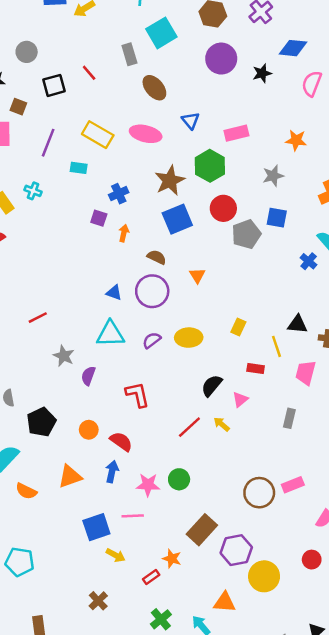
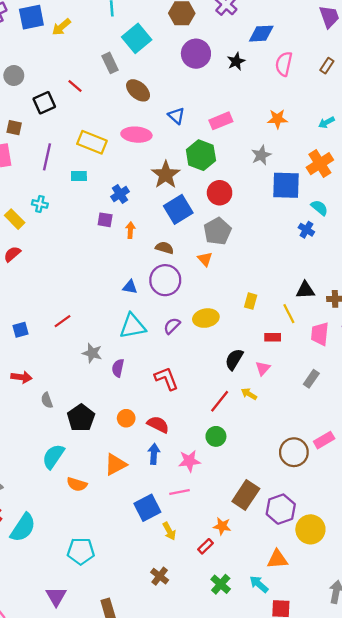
blue square: (277, 218) -> (286, 185), moved, size x1.5
gray pentagon: (246, 234) -> (217, 231), moved
gray rectangle: (289, 418) -> (311, 379), turned 30
green circle: (179, 479) -> (216, 436), moved
yellow arrow: (116, 555) -> (169, 531), turned 42

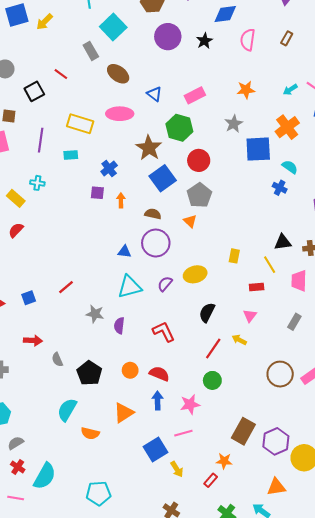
black semicircle: (234, 359) -> (207, 313), moved
brown circle: (294, 452) -> (280, 374), moved

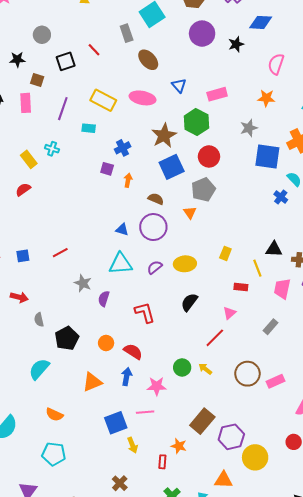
pink semicircle: (248, 40) -> (276, 64), moved
yellow arrow: (239, 340) -> (205, 369), moved
red line: (213, 349) -> (215, 338), moved
orange semicircle: (90, 433) -> (54, 415), moved
red rectangle: (211, 480) -> (162, 462), turned -48

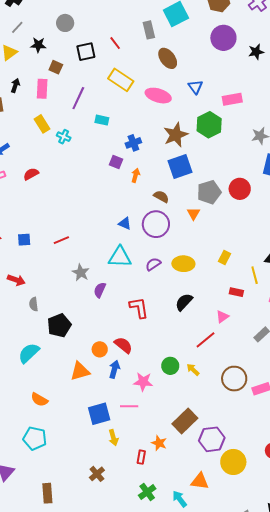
yellow rectangle: (103, 100) -> (121, 80), moved
red circle: (209, 156) -> (240, 189), moved
yellow rectangle: (29, 159) -> (42, 124), moved
orange circle: (106, 343) -> (100, 349), moved

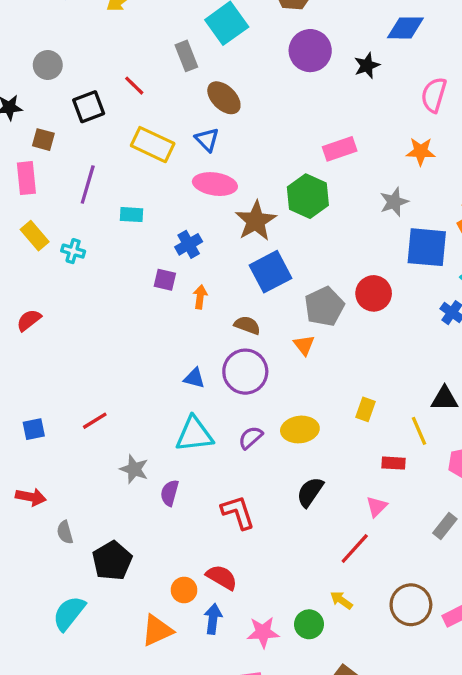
blue triangle: (195, 87) -> (207, 140), moved
pink ellipse: (158, 96) -> (215, 184), moved
green circle: (170, 366) -> (309, 624), moved

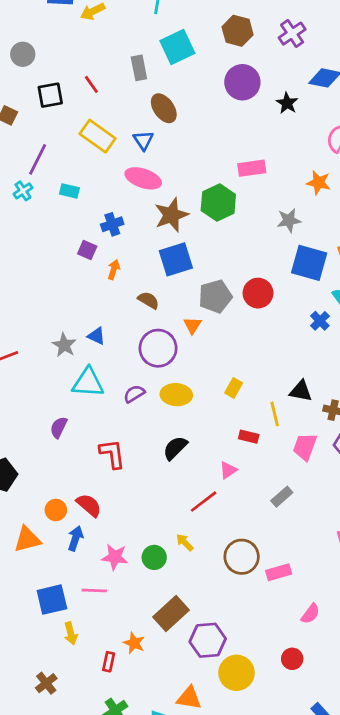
black star: (367, 65) -> (287, 103), turned -30
cyan cross: (73, 251) -> (23, 191), moved, turned 30
purple circle: (245, 372) -> (158, 348), moved
gray star: (134, 469) -> (64, 345), moved

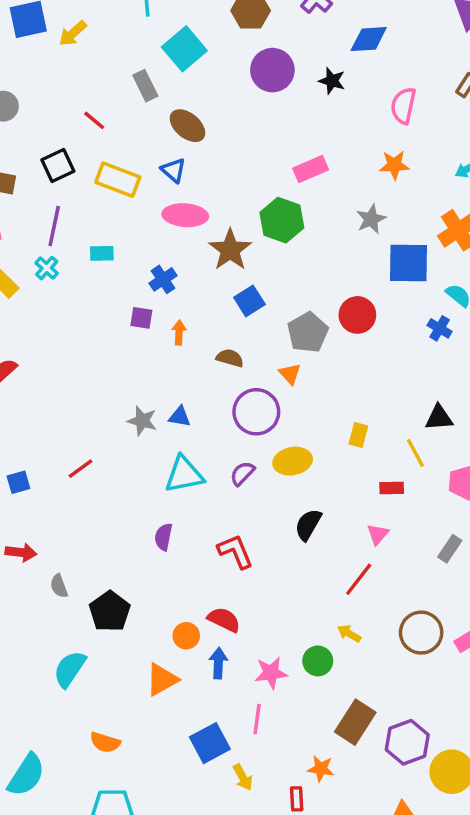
black square: (50, 95) -> (58, 166), moved
blue square: (176, 259) -> (249, 301), size x0.7
gray star: (64, 345) -> (142, 421), moved
pink line: (94, 590) -> (257, 719), turned -70

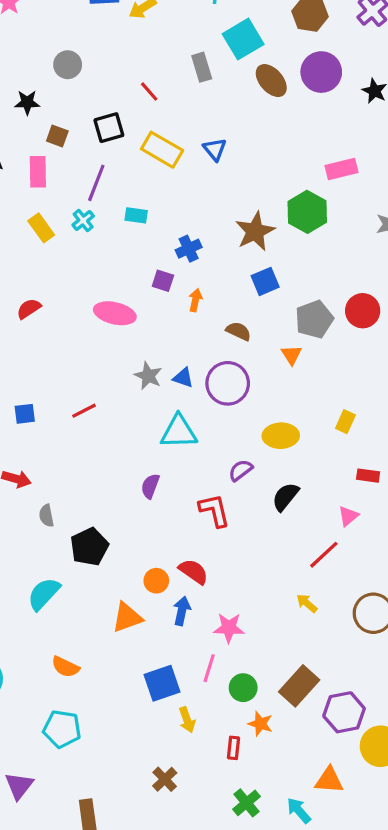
brown ellipse: (187, 126) -> (271, 81), moved
pink ellipse: (185, 215) -> (115, 313), moved
purple circle: (256, 412) -> (228, 383), moved
purple semicircle: (242, 473) -> (241, 470), moved
green circle: (318, 661) -> (243, 688), moved

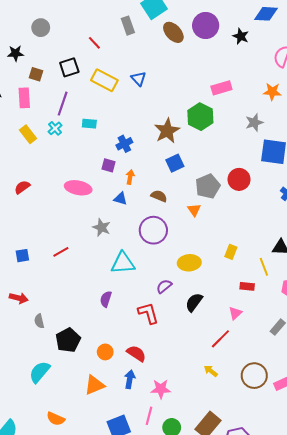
blue triangle: (183, 378) -> (121, 199), moved
orange circle: (156, 581) -> (105, 352), moved

